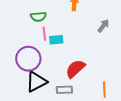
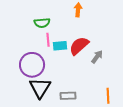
gray arrow: (103, 26) -> (97, 57), moved
red semicircle: (75, 69) -> (79, 46), moved
black triangle: (36, 82) -> (40, 88), turned -30

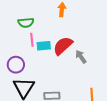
gray arrow: (97, 57) -> (81, 57), turned -72
purple circle: (32, 65) -> (16, 65), size x0.7

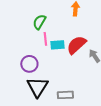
green semicircle: (26, 23) -> (39, 22), turned 126

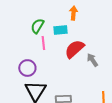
cyan rectangle: (57, 45) -> (60, 30), moved

